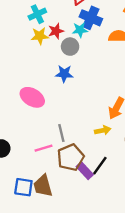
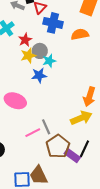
cyan star: (80, 30) -> (49, 61), moved
yellow star: (40, 36) -> (28, 56), moved
yellow arrow: (103, 130) -> (81, 118), size x1.5
pink line: (44, 148) -> (33, 133), moved

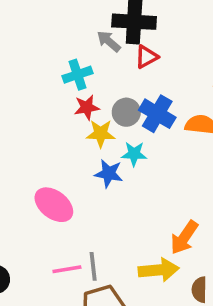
blue cross: (53, 23) -> (157, 114), moved
red star: (25, 40) -> (87, 107), moved
gray circle: (40, 51) -> (126, 112), moved

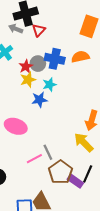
red star: (87, 107) -> (26, 67), moved
yellow arrow: (159, 270) -> (84, 142), turned -110

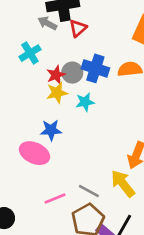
blue star: (39, 100) -> (51, 130), moved
gray line: (48, 152) -> (89, 191), moved, turned -42

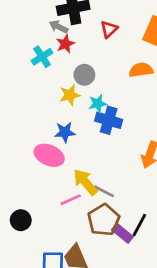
red triangle: (78, 28) -> (109, 29), moved
blue cross: (95, 68) -> (109, 120), moved
red star: (56, 75) -> (65, 44), moved
yellow arrow: (123, 184) -> (85, 182), moved

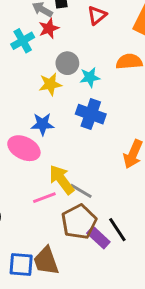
cyan star: (98, 104) -> (90, 77), moved
black line: (139, 225) -> (117, 230), turned -65

